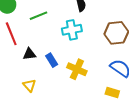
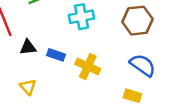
blue rectangle: (52, 60) -> (56, 55), turned -40

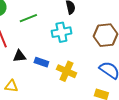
yellow triangle: (28, 87) -> (11, 86), moved, turned -40

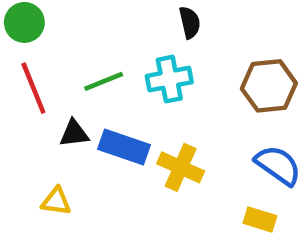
green line: (28, 18) -> (104, 81), moved
blue rectangle: (41, 62) -> (124, 147), size x1.5

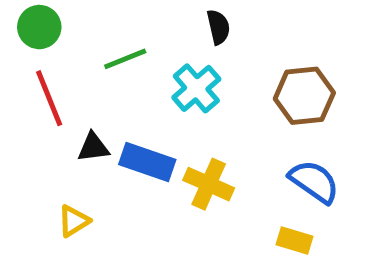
cyan cross: (169, 79) -> (196, 88), turned -30
green line: (104, 81) -> (125, 59), moved
yellow triangle: (56, 201) -> (74, 221), turned -40

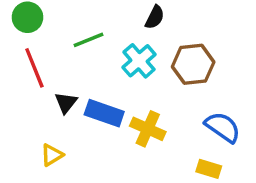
black semicircle: (218, 27) -> (155, 17), turned 40
brown hexagon: (304, 96) -> (193, 64), moved
black triangle: (93, 147) -> (66, 103), turned -45

